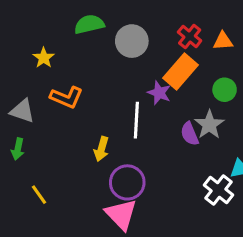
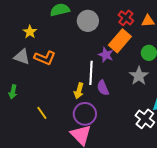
gray triangle: (22, 111) -> (22, 57), moved
purple semicircle: (190, 134) -> (103, 88), moved
yellow arrow: (101, 149) -> (79, 91), moved
yellow line: (39, 195) -> (42, 113), moved

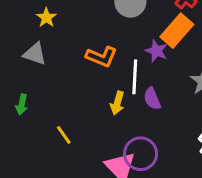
orange L-shape: (45, 58) -> (101, 57), moved
purple circle: (85, 114) -> (141, 154), moved

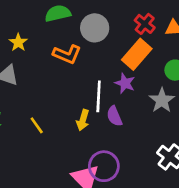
purple star: (156, 51) -> (125, 83), moved
orange L-shape: (101, 57) -> (67, 54), moved
yellow line: (64, 135) -> (37, 125), moved

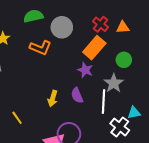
white line: (99, 96) -> (103, 102), moved
yellow line: (37, 125) -> (17, 118), moved

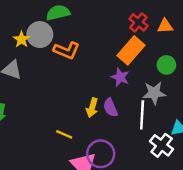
gray circle: (62, 27) -> (40, 35), moved
gray star: (114, 83) -> (154, 93), turned 30
yellow arrow: (53, 98) -> (92, 108), moved
yellow line: (17, 118) -> (64, 134), moved, turned -32

